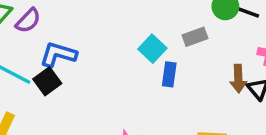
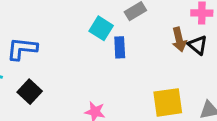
black square: (47, 81) -> (30, 92), moved

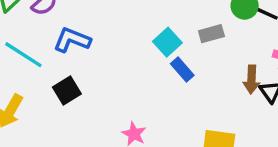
blue rectangle: (120, 47) -> (182, 69), turned -54

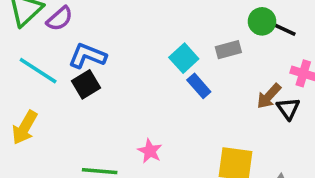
brown arrow: (251, 79) -> (269, 96), turned 40
black square: (67, 90) -> (86, 84), moved

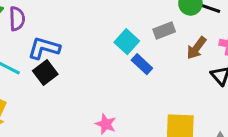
purple semicircle: (60, 19) -> (17, 19), turned -45
brown arrow: (269, 96) -> (196, 48), moved

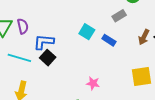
cyan square: (127, 42) -> (87, 32), moved
brown arrow: (196, 48) -> (144, 37), moved

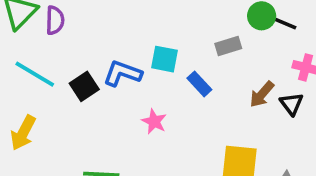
cyan square: (87, 32) -> (164, 59), turned -35
blue L-shape: (44, 42) -> (122, 73), moved
pink star: (93, 83) -> (154, 121), moved

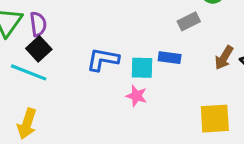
cyan square: (164, 59) -> (142, 68), moved
blue rectangle: (199, 84) -> (170, 58), turned -30
black square: (84, 86) -> (39, 49), moved

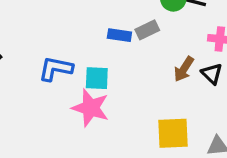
blue rectangle: (170, 58) -> (119, 35), moved
pink star: (136, 96) -> (91, 108), size x1.6

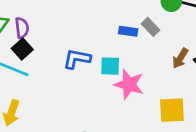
gray rectangle: (147, 30) -> (151, 27), turned 72
pink star: (91, 108) -> (129, 84), moved

